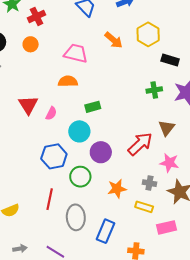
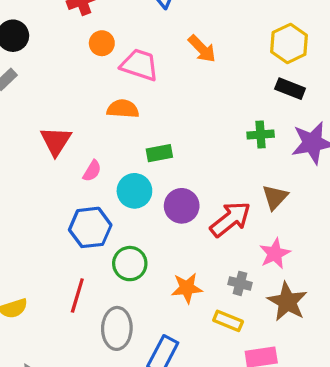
yellow hexagon: (148, 34) -> (289, 43), moved
orange circle: (31, 44) -> (102, 43), moved
pink semicircle: (51, 113) -> (92, 171), moved
purple circle: (101, 152) -> (182, 206), moved
pink star: (169, 163) -> (275, 254), turned 30

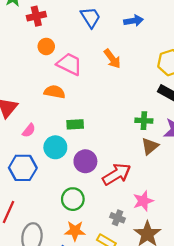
brown triangle: (275, 197) -> (150, 146), moved
green circle: (130, 264) -> (73, 199), moved
orange star: (187, 288) -> (75, 231), moved

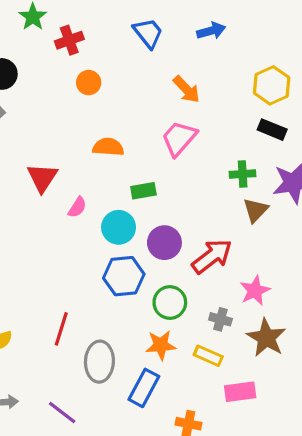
pink trapezoid: (69, 64) -> (179, 138), moved, turned -68
blue hexagon: (23, 168) -> (124, 276), moved
green circle: (73, 199) -> (170, 302), moved

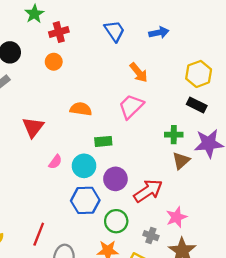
orange circle: (89, 83) -> (54, 62), moved
pink semicircle: (77, 207) -> (55, 162), moved

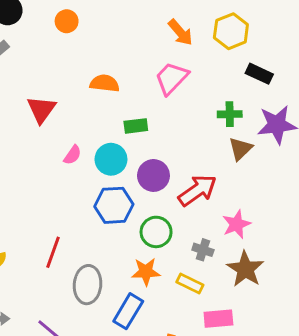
yellow hexagon: (199, 74) -> (231, 31), moved

